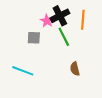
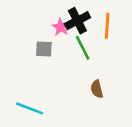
cyan line: (23, 71) -> (30, 108), moved

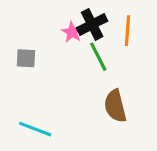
gray square: (44, 49) -> (26, 58), moved
brown semicircle: (97, 89) -> (115, 106), size x1.5

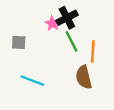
orange line: (127, 31) -> (93, 51), moved
cyan line: (35, 129) -> (32, 81), moved

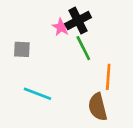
orange line: (93, 51) -> (108, 77), moved
brown semicircle: (84, 77) -> (98, 107), moved

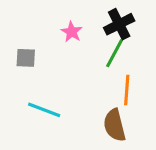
black cross: (78, 21) -> (119, 24), moved
green line: (83, 48) -> (114, 53), moved, turned 55

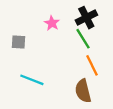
green line: (114, 53) -> (83, 39), turned -60
orange line: (127, 90) -> (92, 65), turned -30

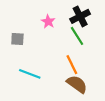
orange line: (92, 65) -> (72, 65), moved
brown semicircle: (83, 91) -> (77, 84), turned 140

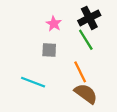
gray square: (17, 39) -> (49, 50), moved

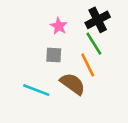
orange line: (80, 72) -> (88, 65), moved
brown semicircle: (86, 94) -> (73, 84), moved

